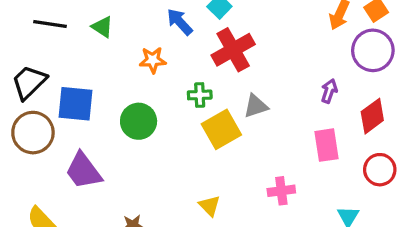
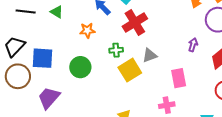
pink rectangle: (326, 145) -> (179, 78), moved
purple trapezoid: (83, 171) -> (49, 98), turned 80

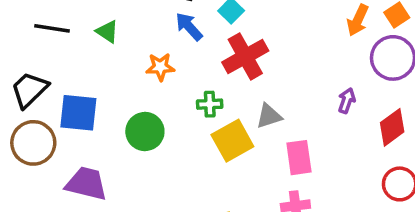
pink rectangle: (179, 78) -> (299, 158), moved
purple trapezoid: (49, 98) -> (86, 184), turned 60

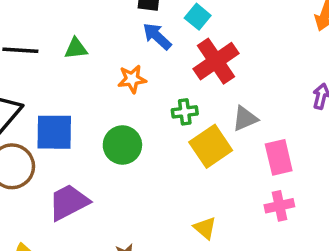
green triangle: (107, 32) -> (76, 48), turned -35
purple trapezoid: (86, 184) -> (69, 202), turned -36

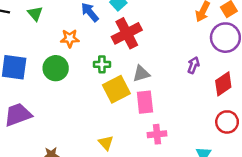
green triangle: (76, 48) -> (35, 14), turned 49
green circle: (122, 145) -> (56, 68), moved
pink rectangle: (279, 157) -> (145, 102), moved

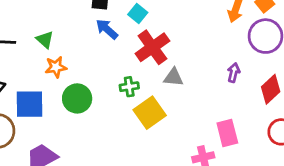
orange star: (70, 38) -> (56, 67), moved
gray triangle: (141, 74) -> (173, 77), moved, turned 30
pink rectangle: (145, 102) -> (227, 133), moved

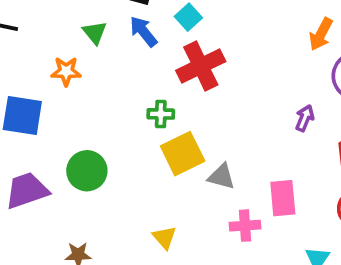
green triangle: (45, 40) -> (95, 33), moved
gray triangle: (173, 77) -> (221, 177), moved
green circle: (77, 98) -> (87, 171), moved

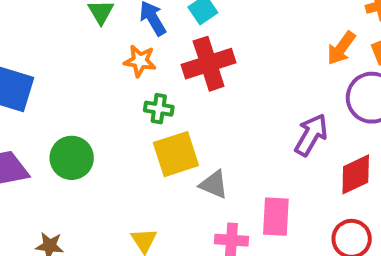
orange star: (66, 71) -> (140, 61), moved
purple arrow: (305, 118) -> (311, 135), size x1.5

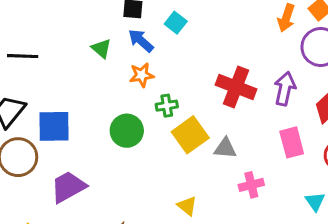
red cross: (209, 64) -> (236, 87), moved, turned -33
green circle: (72, 158) -> (127, 131), moved
pink rectangle: (276, 217) -> (292, 142), moved

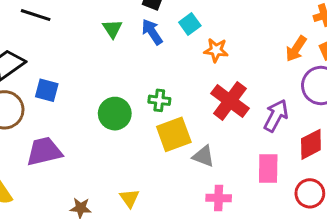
orange star: (142, 75) -> (216, 50), moved
blue square: (54, 126) -> (47, 90), size x0.7
yellow triangle: (187, 206) -> (129, 198), moved

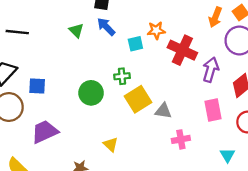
cyan square: (190, 24) -> (135, 44), moved, turned 35
red cross: (230, 101) -> (182, 50), moved
yellow triangle: (129, 198) -> (111, 144), moved

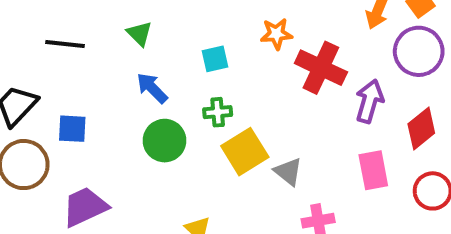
blue arrow: (106, 27) -> (152, 88), moved
black line: (17, 32) -> (65, 44), moved
cyan square: (135, 44) -> (215, 59), moved
gray triangle: (163, 111) -> (288, 172), turned 30

